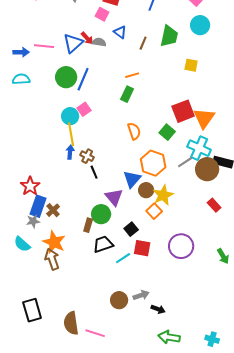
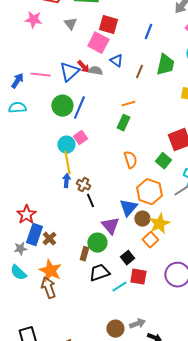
pink square: (102, 14) -> (98, 43), size x1.5
blue arrow: (21, 52) -> (17, 81), turned -56
gray star: (33, 221) -> (20, 249), moved

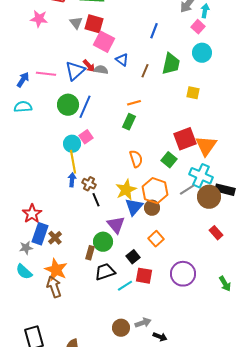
red square: (108, 25) -> (94, 24), moved
brown circle: (142, 219) -> (152, 208), moved
yellow star: (159, 224) -> (126, 190), moved

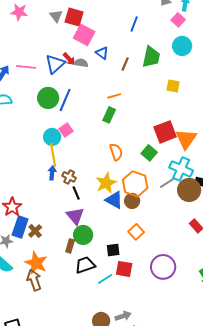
blue triangle: (134, 207) -> (114, 200), turned -42
purple triangle: (116, 225) -> (75, 216), moved
black square: (133, 257) -> (113, 250), turned 32

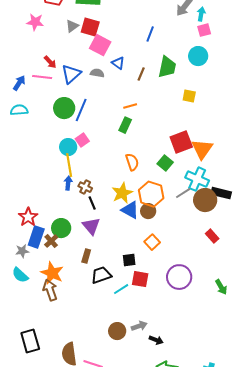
gray triangle: (56, 16) -> (72, 26), turned 32
pink square: (178, 20) -> (204, 30), moved, turned 32
red arrow: (69, 59) -> (50, 62), moved
green circle: (83, 235) -> (61, 228), moved

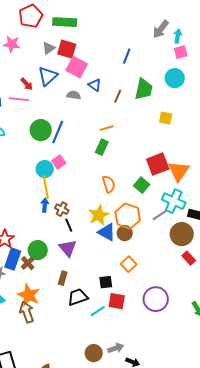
blue triangle: (71, 74) -> (48, 76), moved
brown circle: (205, 200) -> (182, 234), moved

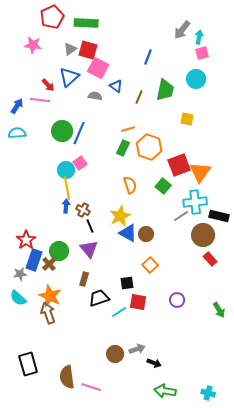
cyan cross: (174, 201) -> (195, 202), turned -30
orange hexagon: (128, 216) -> (149, 147), moved
purple circle: (156, 299) -> (177, 300), size x0.6

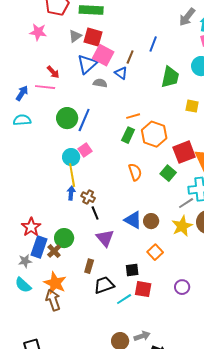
blue triangle: (69, 77) -> (87, 64), moved
brown line: (139, 97) -> (130, 57), moved
yellow star: (120, 216) -> (182, 226), moved
purple triangle: (89, 249) -> (105, 238), moved

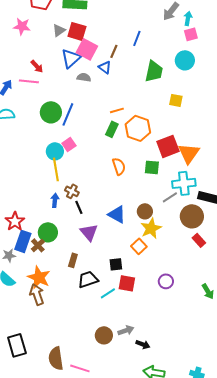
green square: (168, 173) -> (152, 167), turned -35
blue arrow: (71, 193) -> (55, 200), moved
brown circle: (151, 221) -> (145, 211), moved
yellow star: (182, 226) -> (151, 228), moved

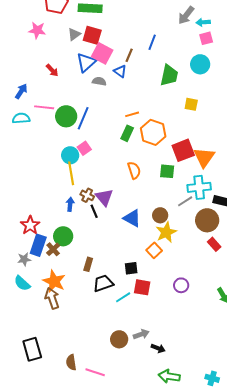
cyan arrow: (188, 18) -> (203, 22), turned -104
pink line: (29, 81) -> (44, 107), moved
purple triangle: (89, 232) -> (104, 197), moved
brown semicircle: (56, 358) -> (71, 362), size x0.7

